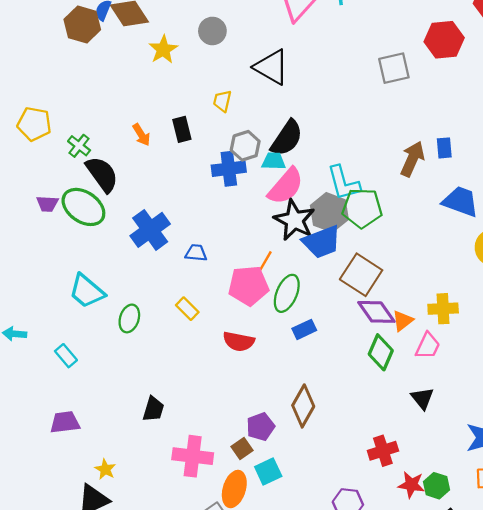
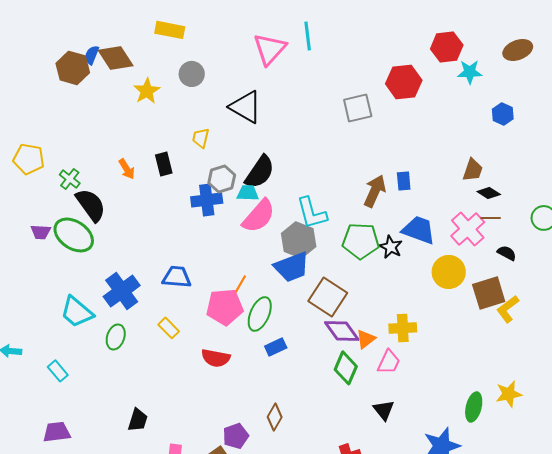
green pentagon: (362, 208) -> (361, 241), moved
black star: (294, 220) -> (391, 247), moved, size x0.6
blue cross: (150, 230) -> (122, 291), moved
blue trapezoid: (196, 253) -> (177, 277), size x1.4
brown diamond: (303, 406) -> (275, 417), size x0.7

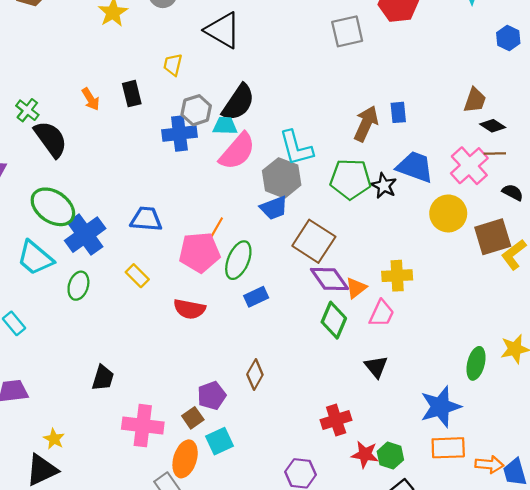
green ellipse: (74, 235) -> (53, 207), moved
blue trapezoid: (292, 267) -> (274, 208), size x0.7

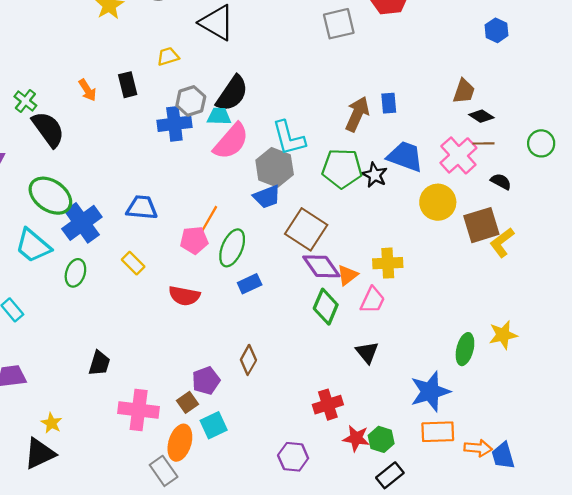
yellow trapezoid: (173, 65) -> (168, 56), turned 60
pink pentagon: (199, 252) -> (194, 240), size x0.7

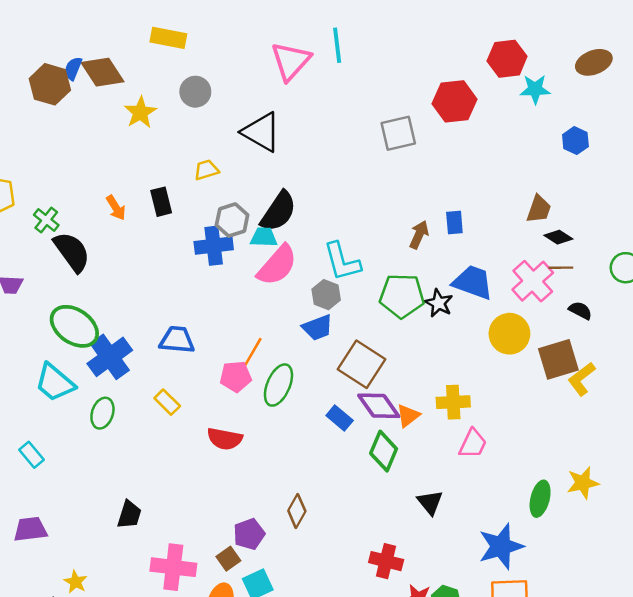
brown arrow: (357, 114) -> (419, 235), size x0.7
gray hexagon: (275, 167) -> (326, 295), size x0.7
blue rectangle: (250, 284) -> (340, 418), moved, turned 65
pink trapezoid: (372, 300) -> (473, 444), moved
red cross: (328, 405) -> (386, 561), turned 32

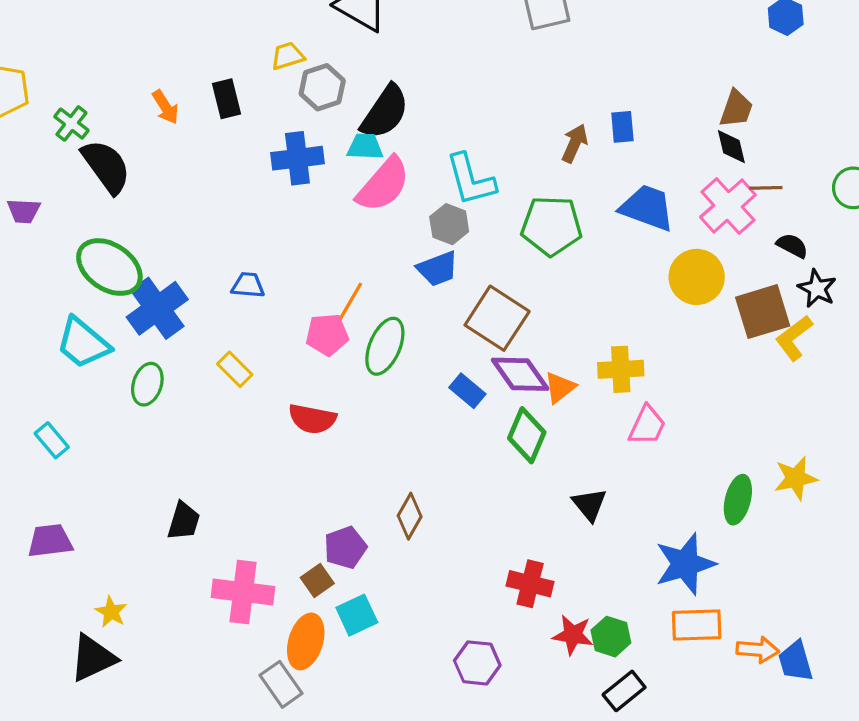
gray hexagon: (232, 220) -> (322, 87), moved
black diamond: (558, 237) -> (731, 147), moved, turned 44
black star: (439, 303) -> (817, 288), moved
blue trapezoid: (177, 340) -> (248, 285), size x0.7

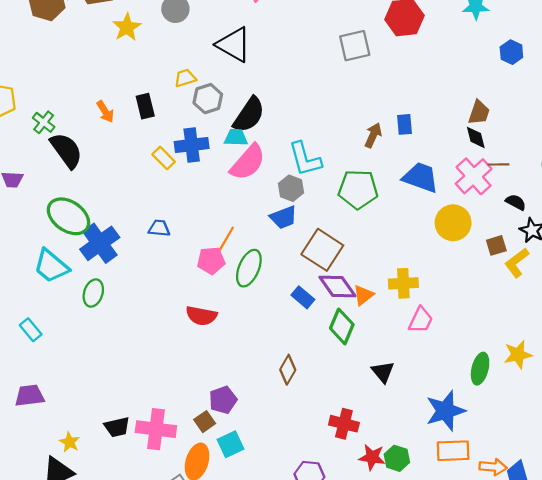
brown square: (763, 312) -> (496, 245), size x0.6
yellow rectangle: (235, 369) -> (164, 158), moved
brown diamond: (410, 516) -> (288, 370), moved
black trapezoid: (184, 521) -> (117, 427), moved, turned 60

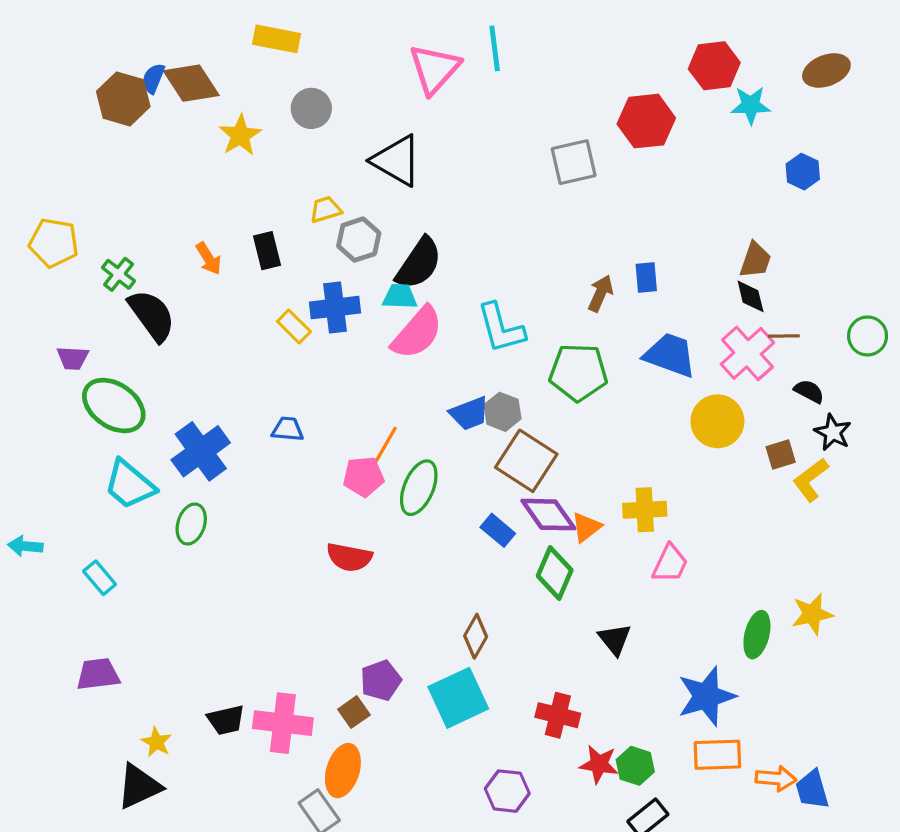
gray hexagon: (291, 188) -> (503, 412), moved
green ellipse: (68, 216) -> (114, 405), moved
cyan square: (231, 444) -> (458, 698), moved, size x1.5

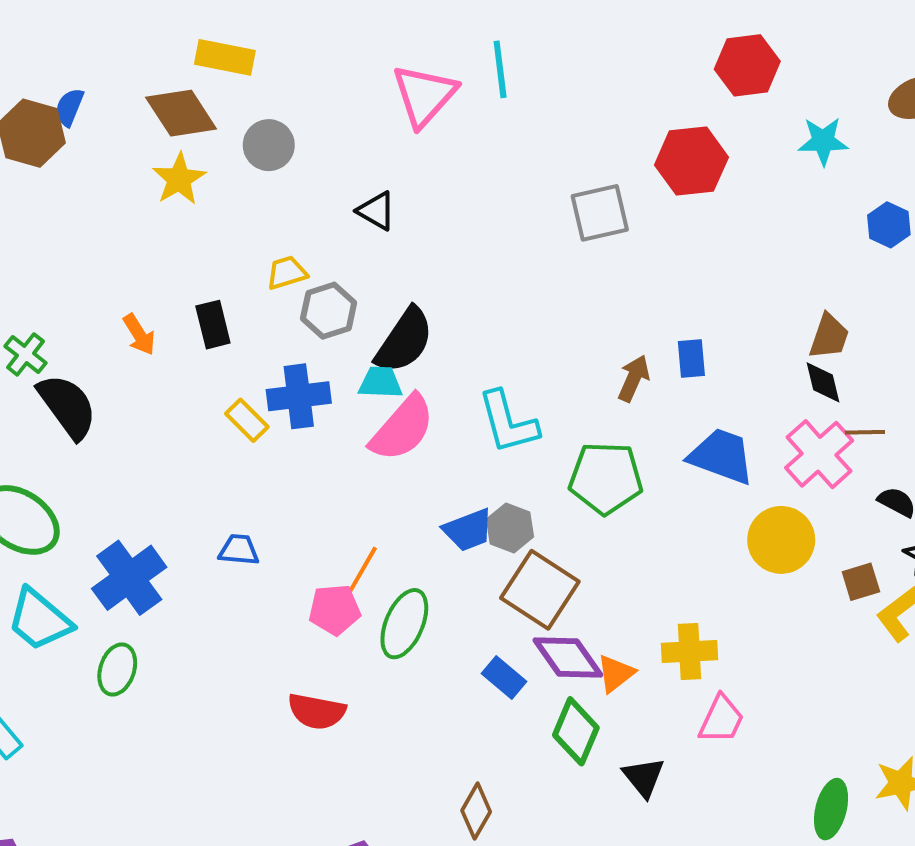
red hexagon: (714, 66) -> (747, 65), moved
brown diamond: (191, 83) -> (181, 113), moved
black triangle: (397, 161) -> (376, 211), size x0.6
black triangle: (615, 639) -> (644, 777), moved

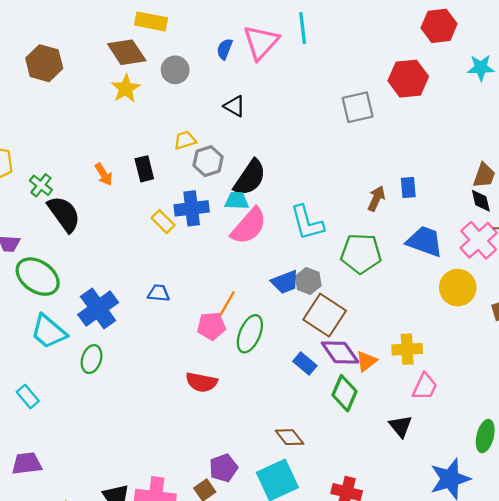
blue semicircle: (69, 107) -> (225, 49), moved
black triangle: (644, 777) -> (401, 426), moved
brown diamond: (476, 811) -> (289, 437), turned -68

